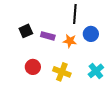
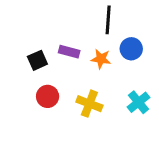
black square: (26, 31) -> (37, 60), moved

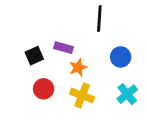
blue circle: (131, 49) -> (121, 57), moved
orange star: (101, 59) -> (78, 68), moved, turned -30

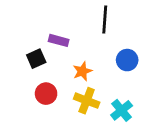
purple rectangle: (64, 48) -> (59, 40), moved
cyan cross: (127, 94) -> (122, 110), moved

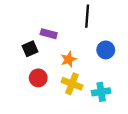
cyan cross: (122, 110) -> (101, 92), turned 30

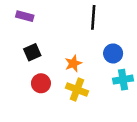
purple rectangle: (49, 34) -> (25, 16), moved
cyan cross: (101, 92) -> (123, 80), moved

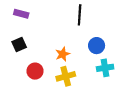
black square: (32, 52) -> (19, 45), moved
yellow cross: (77, 90) -> (66, 76), turned -36

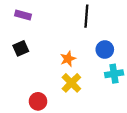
red circle: (35, 71) -> (38, 101), moved
yellow cross: (66, 76) -> (71, 83), turned -30

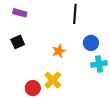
yellow cross: (71, 83) -> (53, 80), moved

